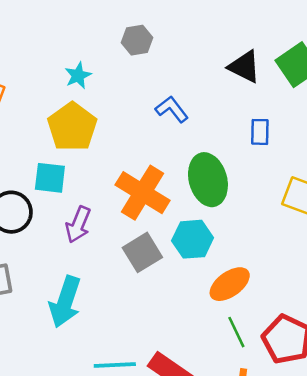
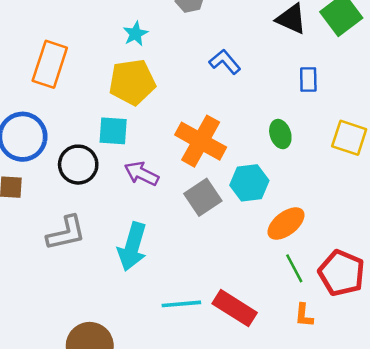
yellow pentagon: (72, 127) -> (132, 82), turned 30
green ellipse: (208, 180) -> (280, 134), moved, size x0.6
purple arrow: (78, 225) -> (142, 174), turned 96

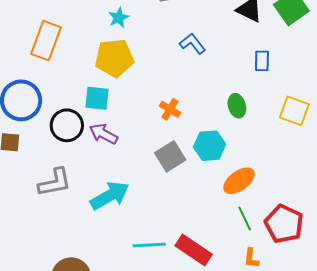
orange cross: (201, 141) -> (170, 109), size x0.5
purple arrow: (142, 174) -> (104, 134), moved
cyan arrow: (132, 247) -> (110, 196), turned -138

